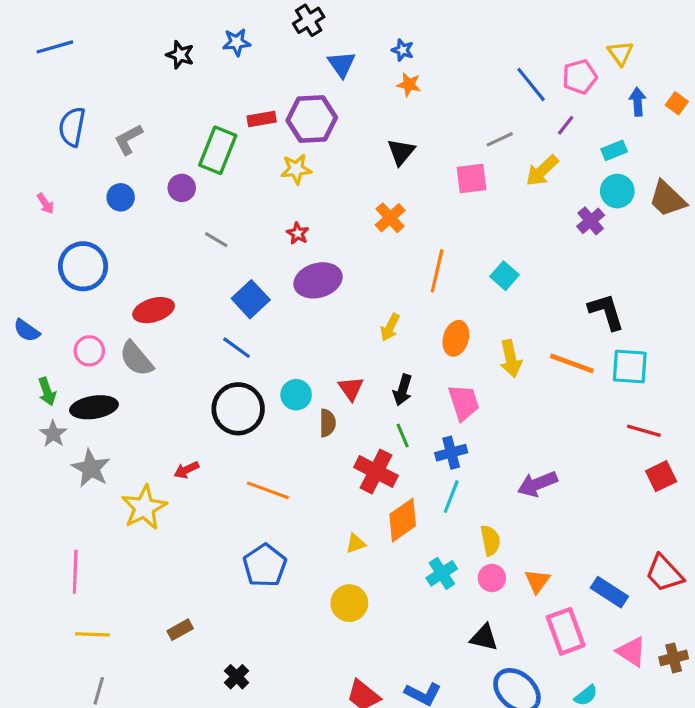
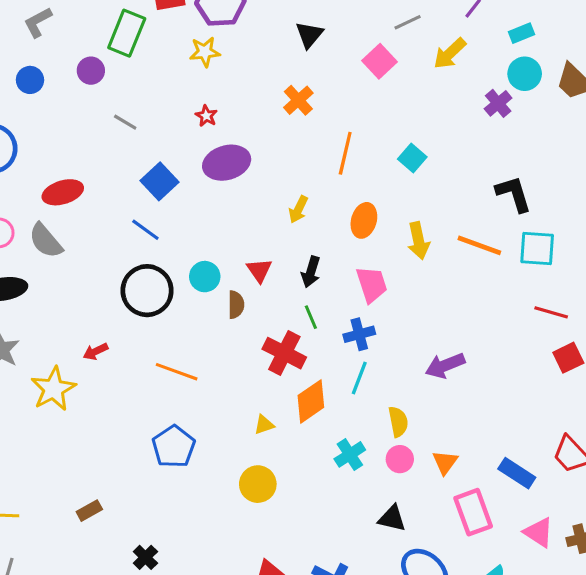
pink square: (472, 179) -> (380, 61), turned -36

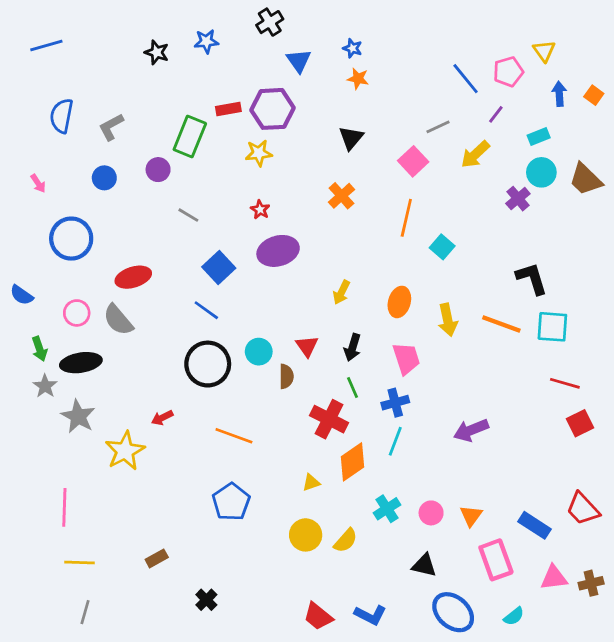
orange line: (345, 153) -> (406, 218), moved
yellow semicircle: (398, 422) -> (346, 540), moved, turned 52
pink triangle: (539, 532) -> (554, 578), turned -40

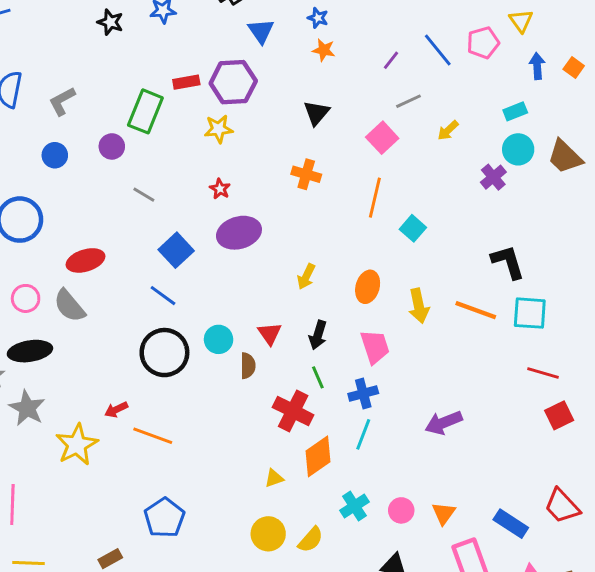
purple line: (496, 114) -> (391, 60), moved
yellow arrow: (475, 154) -> (448, 130), size x0.7
orange cross: (341, 196) -> (306, 174), turned -32
orange line: (234, 436) -> (153, 436), moved
blue pentagon: (231, 502) -> (164, 518), moved

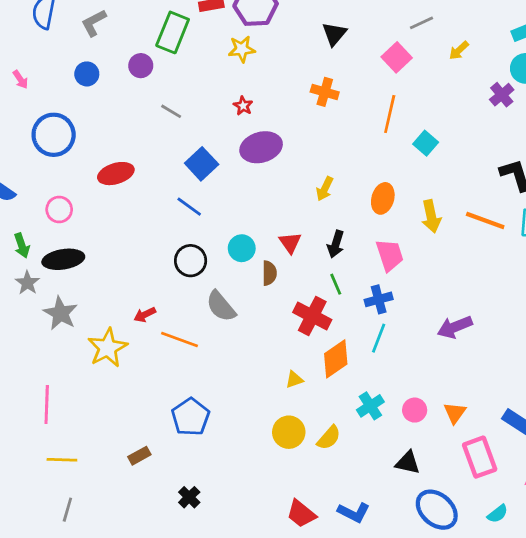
gray semicircle: (69, 306) -> (221, 306), moved
black circle: (164, 353) -> (191, 261), size x0.7

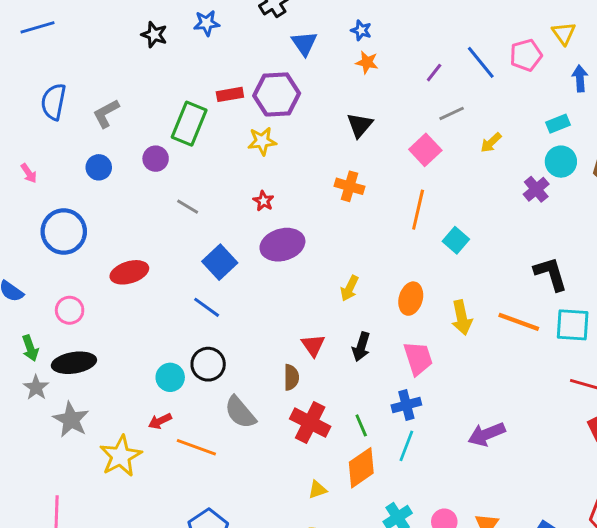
cyan circle: (242, 248) -> (170, 377), moved
green line: (336, 284) -> (361, 425), moved
red cross: (312, 316) -> (310, 423), moved

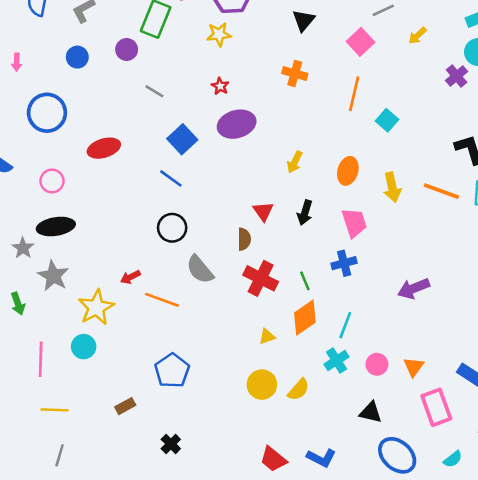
pink arrow: (29, 173) -> (17, 62), turned 36
green arrow: (30, 348) -> (18, 304), moved
cyan circle: (170, 377) -> (84, 347), moved
cyan line: (406, 446) -> (345, 325), moved

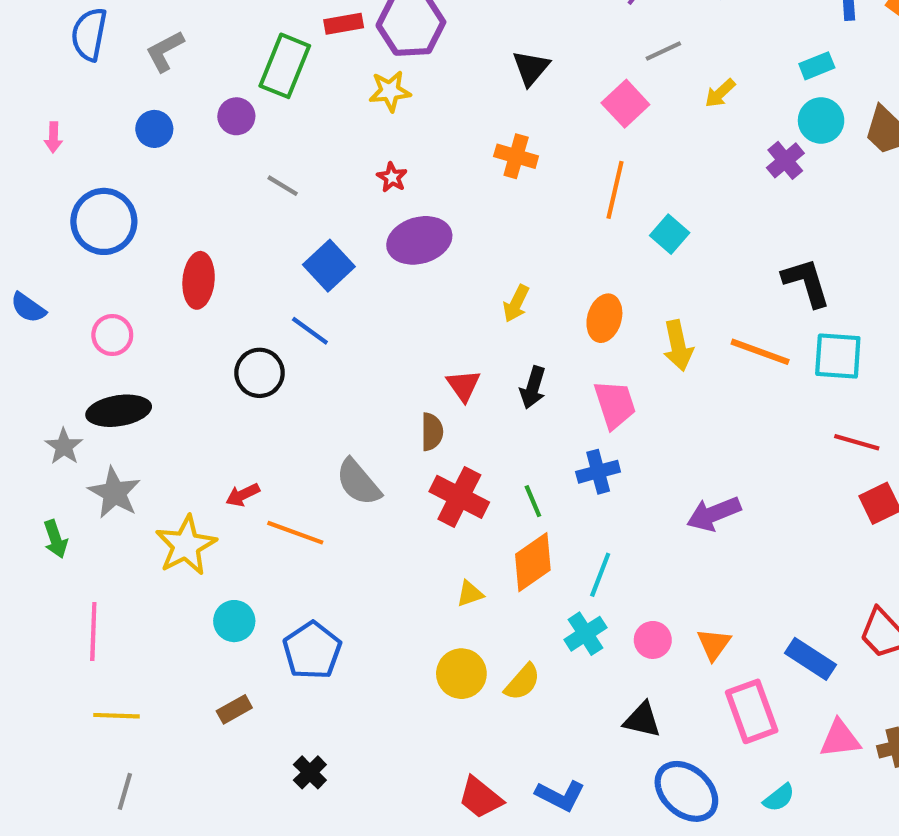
red ellipse: (104, 148) -> (199, 280), turned -68
black circle: (172, 228) -> (260, 373), moved
cyan circle: (84, 347) -> (234, 621), moved

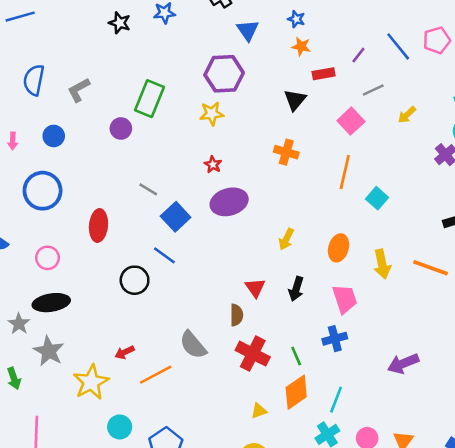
red rectangle: (344, 24) -> (324, 74), moved
blue circle: (154, 129) -> (54, 136), moved
gray line: (283, 186) -> (148, 189), moved
orange line: (295, 533) -> (156, 375), turned -48

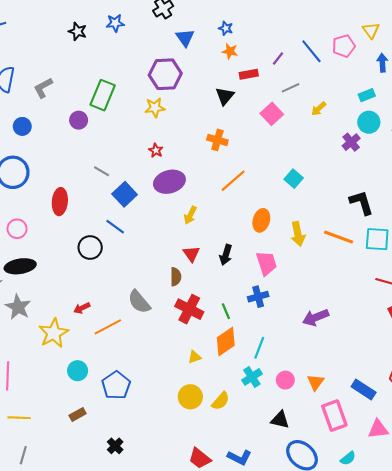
orange line: (345, 172) -> (233, 181), moved, turned 36
yellow arrow: (286, 239) -> (190, 215), moved

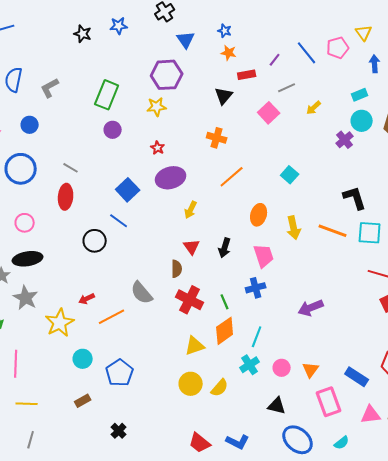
purple circle: (79, 120) -> (113, 130), moved
gray line: (102, 171) -> (71, 168), moved
yellow triangle: (194, 357) -> (195, 346), size x1.5

